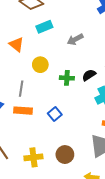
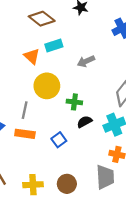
orange triangle: (16, 45) -> (32, 56), moved
yellow circle: (40, 65) -> (47, 86), size x1.5
black semicircle: (89, 75) -> (84, 122), moved

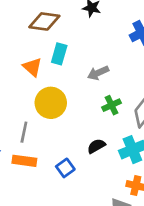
brown diamond: (42, 19) -> (44, 21), turned -30
cyan rectangle: (54, 46) -> (59, 54), turned -56
green cross: (74, 102) -> (112, 105), moved, turned -32

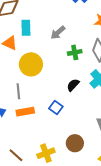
green cross: (112, 105) -> (75, 52), turned 32

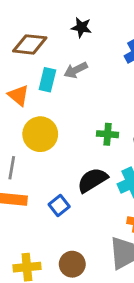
gray arrow: (58, 33) -> (76, 70), moved
black semicircle: (73, 85) -> (92, 180), size x1.5

